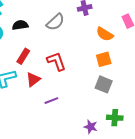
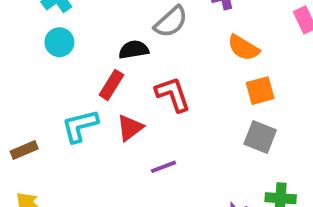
black semicircle: (20, 25) -> (134, 50), moved
orange semicircle: (105, 34) -> (243, 48), moved

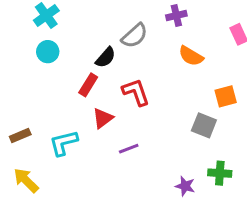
black semicircle: (134, 50) -> (106, 57), turned 140
orange square: (260, 91) -> (226, 96), moved
cyan L-shape: (80, 126) -> (64, 143), moved

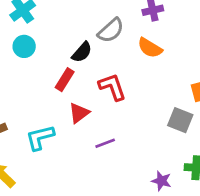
orange semicircle: (191, 56) -> (150, 48), moved

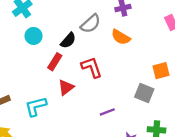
cyan circle: (24, 46) -> (34, 36), moved
purple line: (105, 143) -> (107, 112), moved

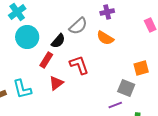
cyan circle: (34, 36) -> (27, 37), size x1.5
cyan L-shape: (36, 106) -> (22, 89), moved, turned -90
purple line: (107, 112) -> (115, 105), moved

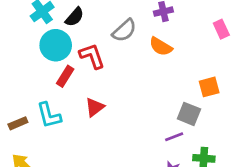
black semicircle: (58, 41) -> (75, 17), moved
red rectangle: (46, 60) -> (65, 76), moved
red L-shape: (79, 65) -> (92, 56), moved

